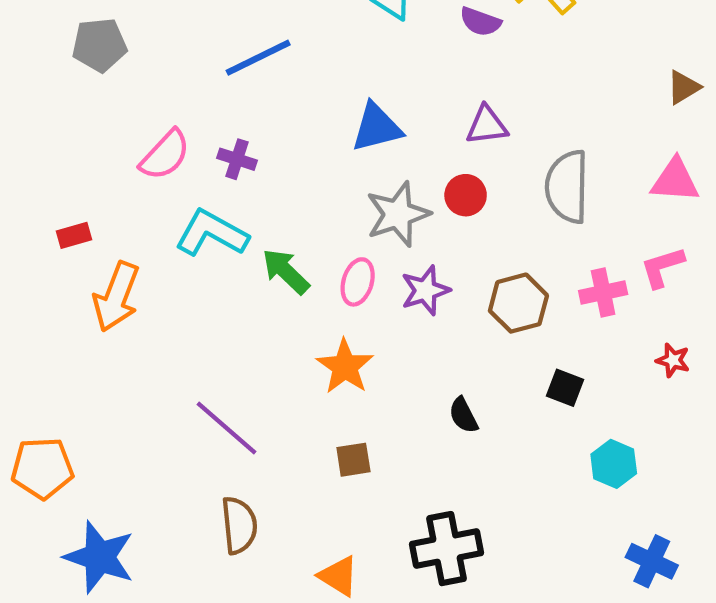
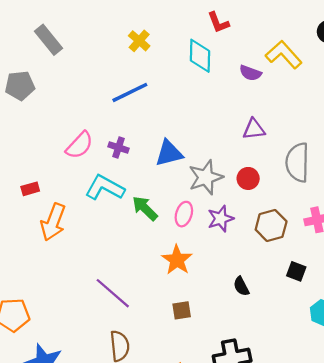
gray pentagon: (99, 45) -> (20, 86), moved
blue triangle: (377, 127) -> (169, 153), moved
red circle: (466, 195) -> (248, 178), moved

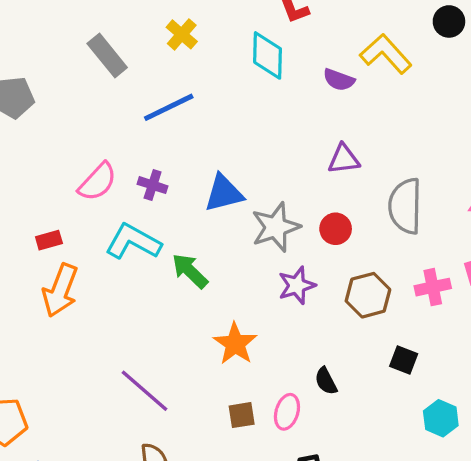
gray rectangle: (49, 40) -> (107, 55), moved
red rectangle: (30, 189) -> (49, 240), moved
pink ellipse: (184, 214) -> (287, 412), moved

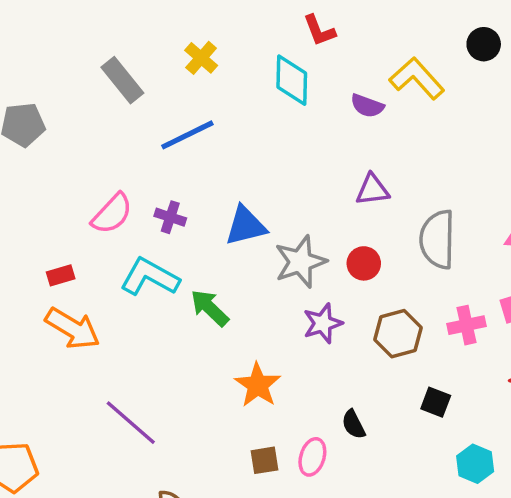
orange arrow: (60, 290) -> (73, 328), turned -80
purple line: (144, 391) -> (131, 423), moved

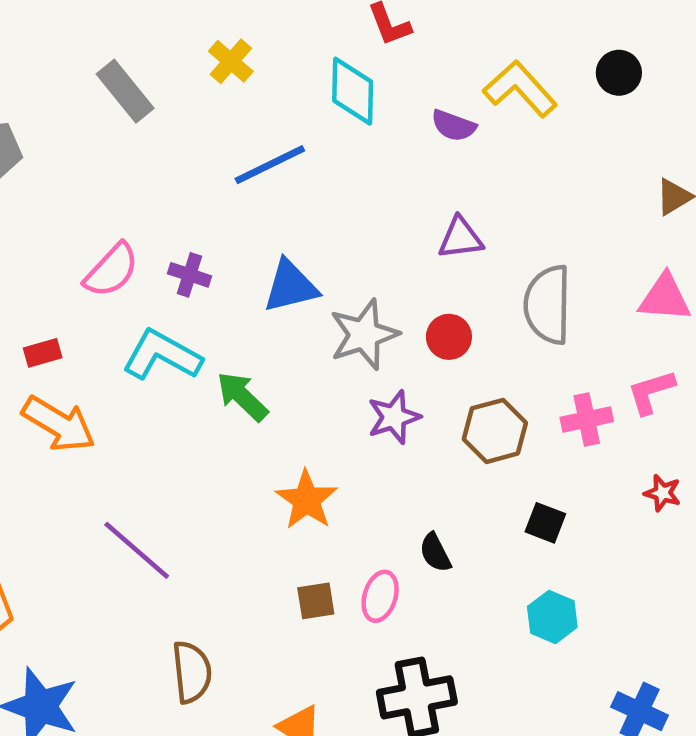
black circle: (484, 44) -> (619, 73), moved
blue line: (187, 135) -> (270, 165), moved
cyan hexagon: (475, 464) -> (552, 617), moved

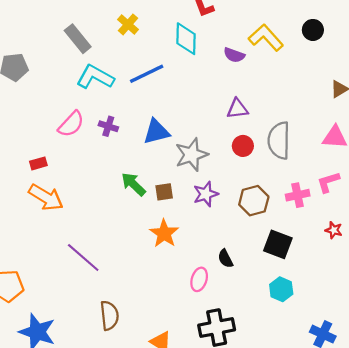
red circle: (449, 337) -> (243, 146), moved
cyan L-shape: (162, 355) -> (95, 77), moved
black square: (545, 523) -> (278, 244), size x1.5
brown square: (316, 601) -> (164, 192), moved

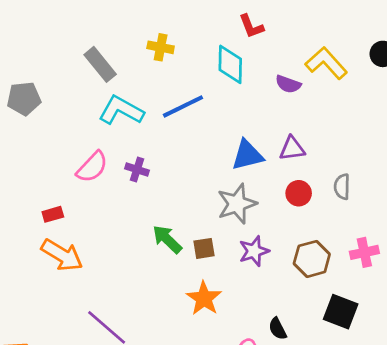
yellow cross: (128, 24) -> (161, 47), turned -30
blue triangle: (156, 132) -> (247, 155), moved
gray semicircle: (279, 140) -> (342, 187), size x0.6

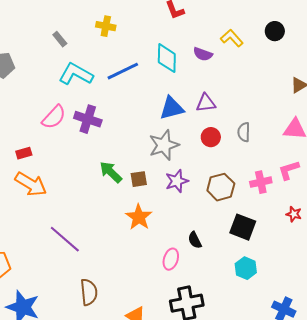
yellow L-shape: (326, 63) -> (232, 38), size x0.7
gray rectangle: (100, 64) -> (60, 39), size x0.6
cyan diamond: (230, 64) -> (167, 58), moved
purple cross: (137, 170) -> (88, 119), size x1.5

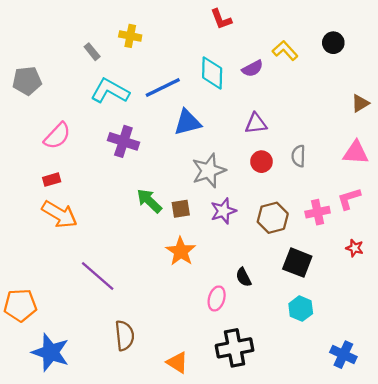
yellow cross: (106, 26) -> (130, 36), moved
purple semicircle: (203, 54) -> (252, 68), turned -48
blue triangle: (172, 108) -> (187, 122), moved
pink semicircle: (54, 117) -> (57, 136), moved

